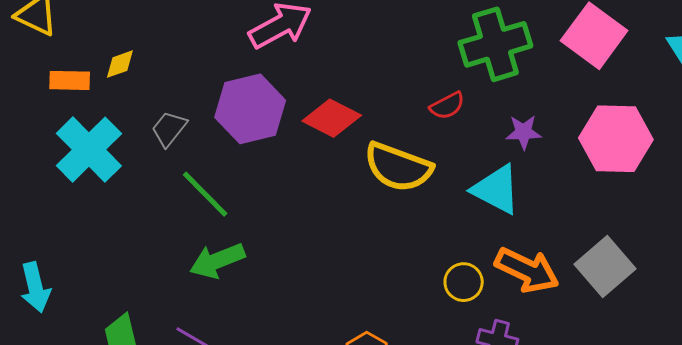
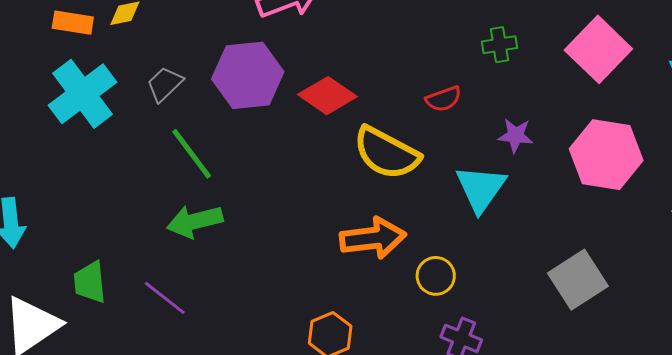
green cross: (495, 44) -> (500, 45), size x0.5
cyan triangle: (496, 189) -> (481, 189), turned 30
orange arrow: (527, 270) -> (373, 238), moved, turned -40

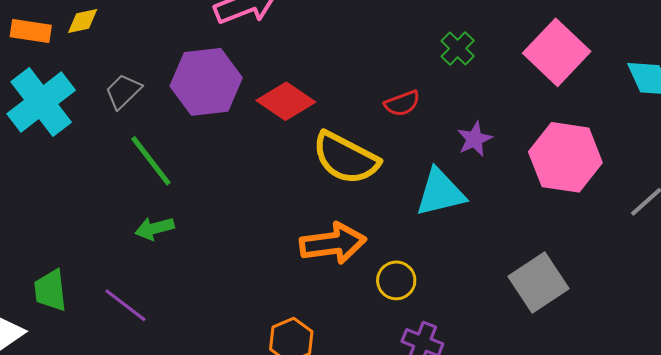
green cross: (500, 45) -> (458, 49), turned -36
purple star: (516, 135) -> (475, 139), turned -30
cyan triangle: (481, 189) -> (440, 193), turned 42
green arrow: (195, 221) -> (155, 228), size x0.7

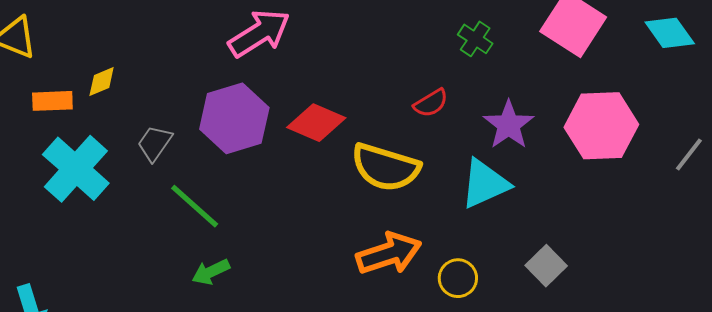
purple star: (475, 139) -> (509, 125), size x1.4
gray square: (538, 283) -> (546, 266), moved, size x0.7

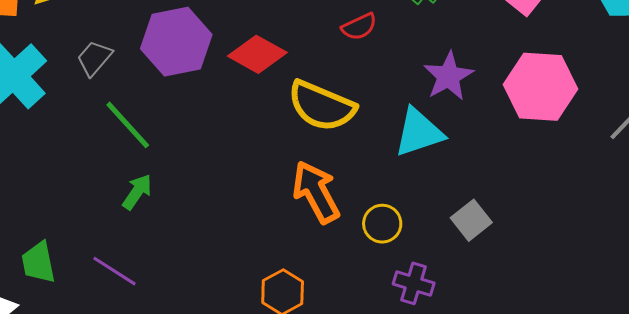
red semicircle: (431, 103) -> (359, 27), moved
orange arrow: (389, 253) -> (316, 192), turned -106
green arrow: (211, 272) -> (137, 192), turned 144

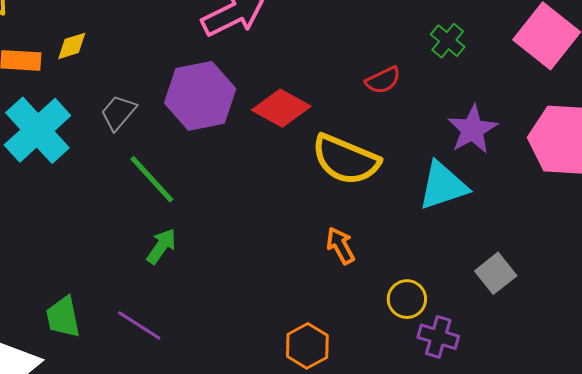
orange arrow: (316, 192) -> (340, 246), size x0.6
yellow circle: (382, 224) -> (407, 299), moved

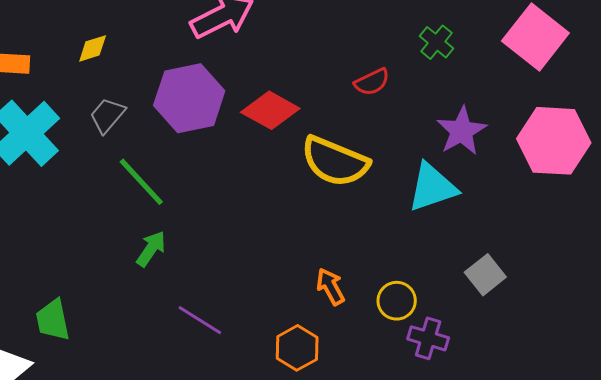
yellow diamond: (72, 46) -> (93, 48), moved
orange arrow: (340, 246) -> (330, 287), moved
purple line: (139, 325) -> (200, 320), moved

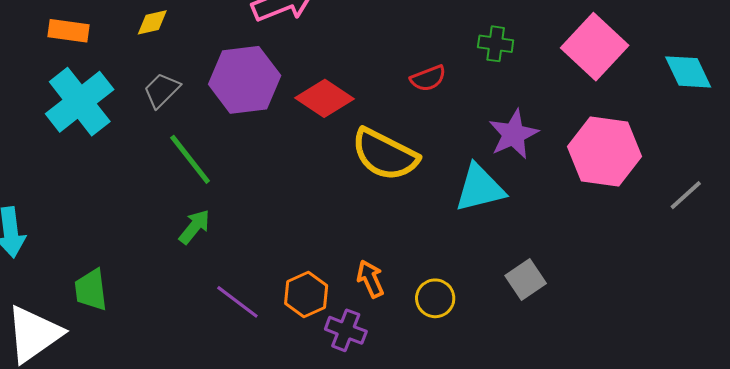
green cross: (436, 42) -> (496, 44), turned -36
purple cross: (428, 338) -> (346, 330), moved
orange hexagon: (297, 348) -> (306, 295), moved

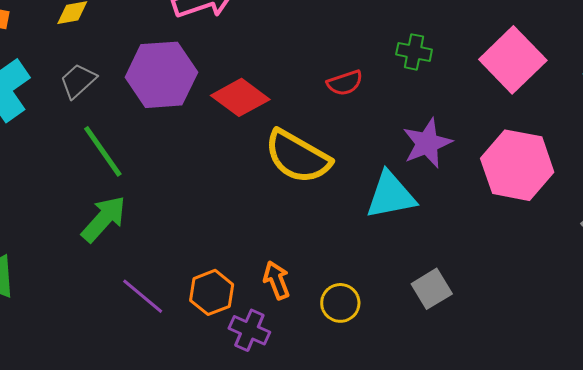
green arrow: (194, 227) -> (104, 219), size x1.4

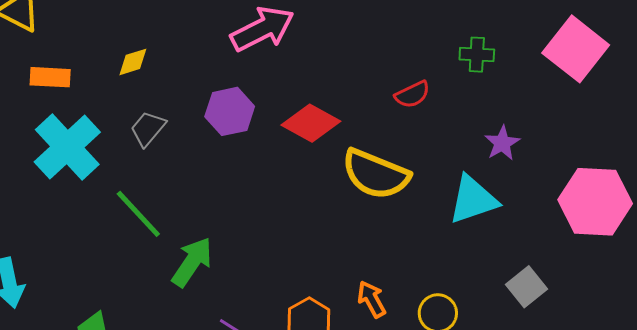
purple hexagon: (161, 75) -> (230, 111), size x0.7
purple star: (427, 143) -> (502, 143), size x0.7
green line: (103, 151) -> (138, 214), moved
pink hexagon: (517, 165) -> (595, 202), moved

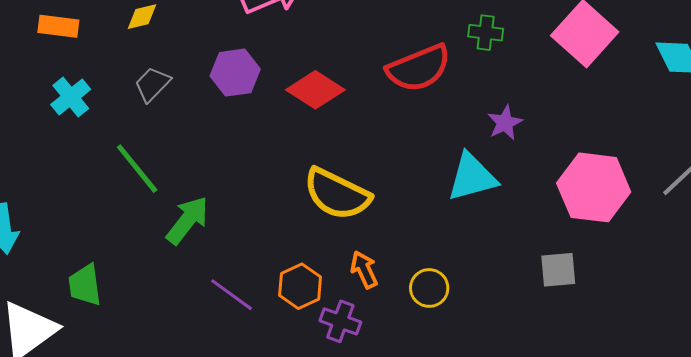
red semicircle: (412, 95) -> (419, 68), size x1.8
cyan cross: (67, 147) -> (71, 97), size x0.6
yellow semicircle: (376, 174) -> (337, 194), moved
gray square: (526, 287) -> (558, 270), moved, turned 30

